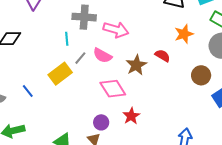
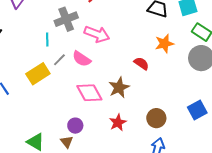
gray cross: (84, 17) -> (66, 19), turned -30
brown star: (136, 65) -> (119, 87), moved
brown circle: (201, 75) -> (156, 118), moved
red star: (131, 116) -> (118, 123), moved

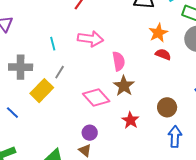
gray cross: (66, 19) -> (21, 67), moved, turned 35
cyan line: (47, 40) -> (53, 44), moved
pink semicircle: (82, 59) -> (119, 61), moved, turned -120
red semicircle: (141, 63) -> (163, 54), moved

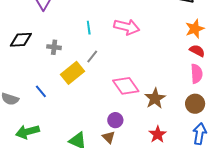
pink semicircle: (119, 61) -> (197, 74), moved
gray cross: (21, 67) -> (54, 47), size x0.6
brown star: (124, 86) -> (155, 98), moved
red star: (130, 120) -> (158, 134), moved

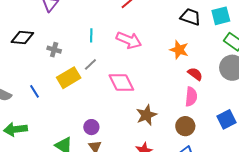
orange star: (195, 29) -> (179, 50), moved, turned 30
pink diamond: (126, 86) -> (121, 83), moved
purple circle: (115, 120) -> (91, 127), moved

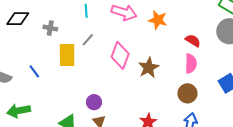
orange star: (179, 50) -> (158, 20), moved
yellow rectangle: (69, 78) -> (67, 55), turned -55
pink diamond: (121, 83) -> (120, 55), turned 52
brown star: (146, 115) -> (149, 68), moved

